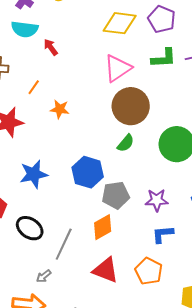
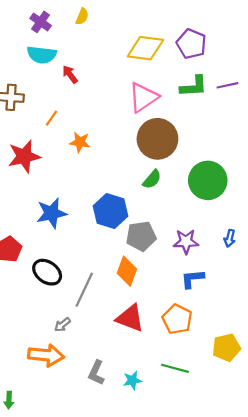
orange diamond: (103, 227) -> (127, 271), turned -40

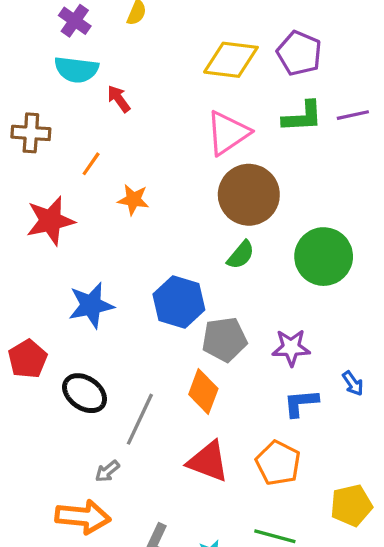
blue arrow: (230, 238) -> (353, 383), moved, turned -49

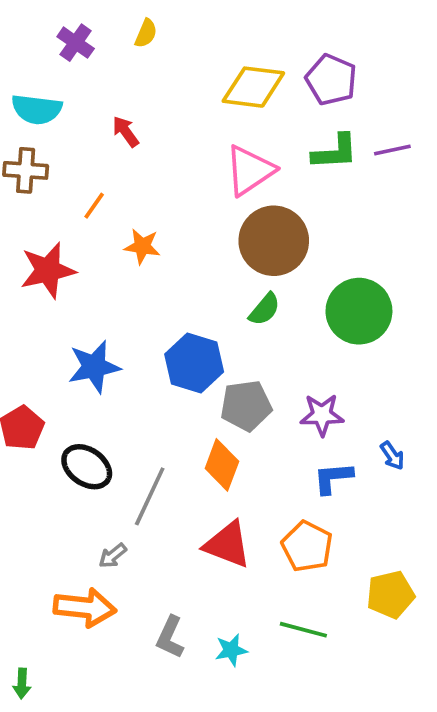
cyan semicircle: (76, 69) -> (37, 109), moved

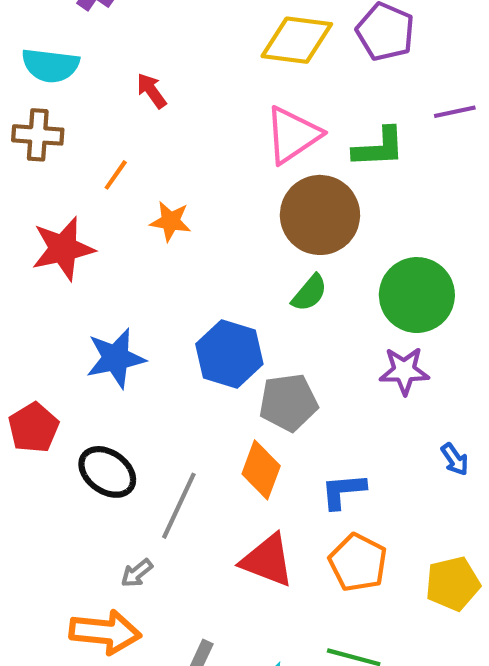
green L-shape: (335, 152) -> (379, 148), moved
purple star: (322, 415) -> (404, 371), moved
blue L-shape: (333, 478) -> (343, 491), moved
yellow pentagon: (390, 595) -> (453, 584), moved

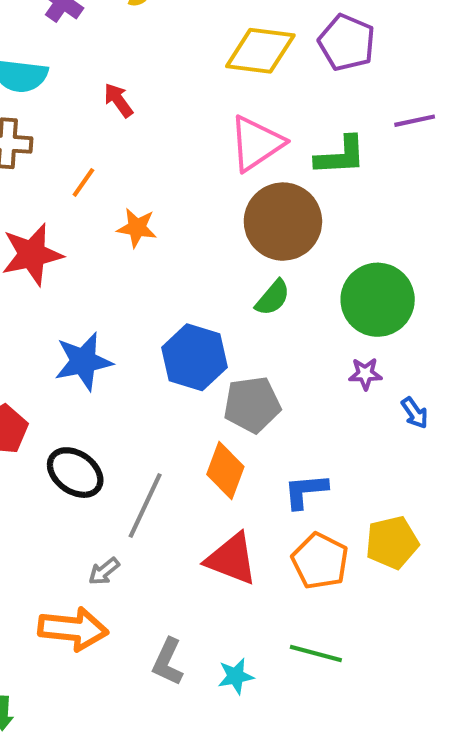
purple star: (404, 371) -> (365, 374), size x0.7
blue arrow: (455, 459) -> (415, 413), moved
yellow pentagon: (453, 584) -> (392, 542), moved

